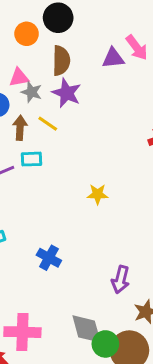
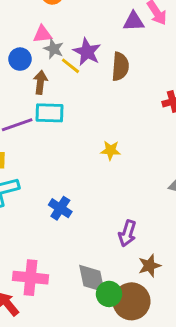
brown semicircle: (61, 61) -> (120, 67), moved
yellow line: (48, 124) -> (70, 66), moved
cyan rectangle: (31, 159) -> (50, 113), size x1.4

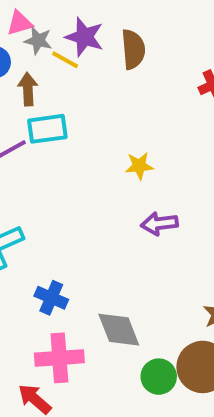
blue cross: (60, 208) -> (51, 298), moved
purple arrow: (127, 233) -> (159, 224), moved, turned 75
gray diamond: (92, 278) -> (119, 330), moved
green circle: (109, 294) -> (159, 377), moved

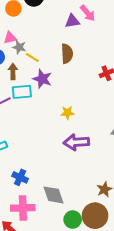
purple star: (84, 37) -> (42, 79), moved
purple arrow: (159, 224) -> (76, 142), size x1.4

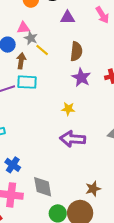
purple triangle: (72, 21) -> (67, 18), moved
purple star: (42, 79) -> (81, 77), moved

